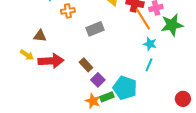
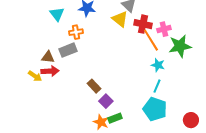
gray rectangle: (95, 29) -> (68, 50), moved
red arrow: (51, 61) -> (50, 71), moved, size x0.7
cyan pentagon: (125, 88) -> (155, 109), moved

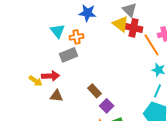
cyan triangle: (57, 14) -> (58, 31), moved
red cross: (143, 24) -> (134, 28), moved
brown triangle: (48, 57) -> (57, 96), moved

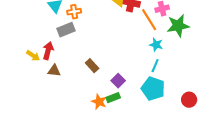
red arrow: (51, 76) -> (48, 51), turned -72
purple square: (107, 106) -> (118, 81), moved

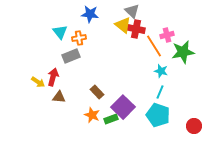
purple square: (118, 81) -> (123, 107), size x1.6
green rectangle: (113, 98) -> (111, 119), moved
orange star: (99, 102) -> (92, 115), moved

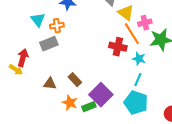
yellow triangle: (123, 25) -> (126, 13), moved
red cross: (136, 29) -> (118, 47), moved
red arrow: (53, 77) -> (23, 58), moved
brown triangle: (59, 97) -> (50, 84), moved

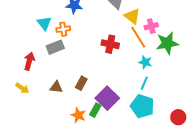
red cross: (118, 47) -> (110, 44), moved
yellow arrow: (16, 70) -> (22, 88), moved
brown rectangle: (75, 80) -> (81, 83), turned 72
orange star: (70, 103) -> (78, 115), moved
green rectangle: (89, 107) -> (95, 110), turned -40

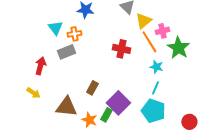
yellow triangle: (132, 16) -> (143, 21), turned 42
green star: (167, 43) -> (178, 48), turned -30
brown triangle: (56, 87) -> (66, 107), moved, size x1.6

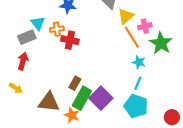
red cross: (121, 49) -> (70, 40), moved
gray rectangle: (66, 52) -> (27, 37), moved
green rectangle: (106, 115) -> (82, 98), moved, size x1.6

